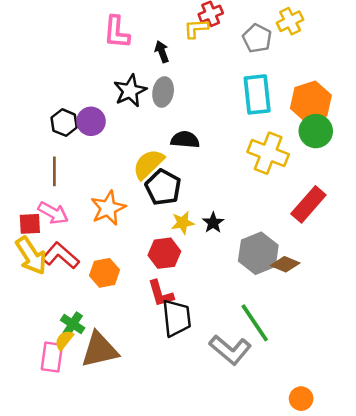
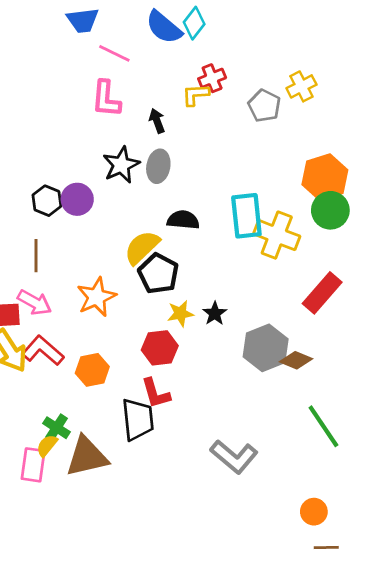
cyan rectangle: (257, 94) -> (246, 216), moved
black trapezoid: (177, 318) -> (138, 419), moved
green line: (255, 323) -> (323, 426), moved

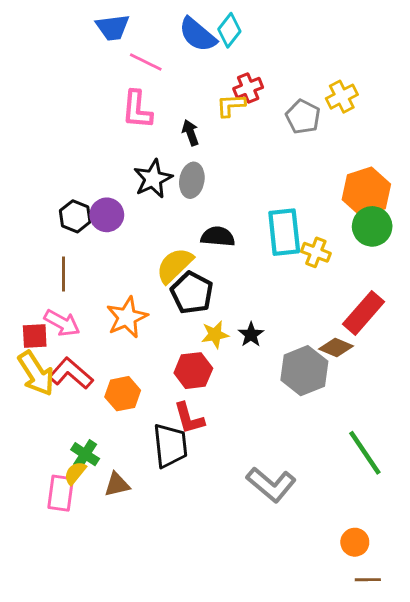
yellow cross: (277, 235) -> (316, 252), size x0.6
brown diamond: (296, 360) -> (336, 348), moved
brown triangle: (87, 457) -> (117, 485), size x0.6

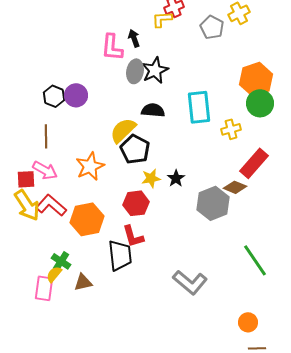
pink L-shape: (137, 110) -> (112, 47), moved
black star: (153, 179) -> (155, 70), moved
yellow cross: (316, 252) -> (231, 129), moved, turned -36
orange hexagon: (123, 394) -> (87, 219), size x1.4

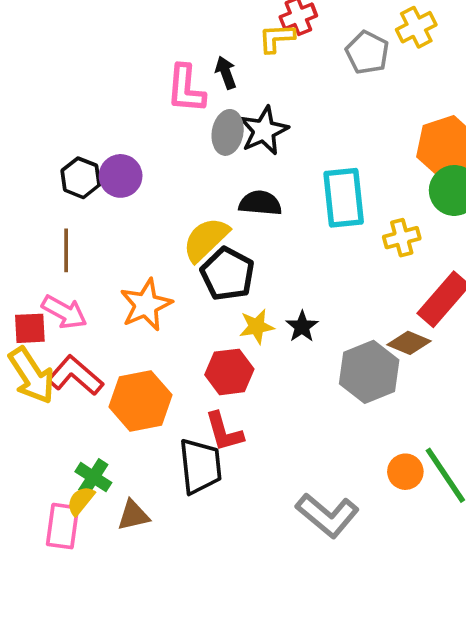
orange circle: (248, 322) -> (405, 472), moved

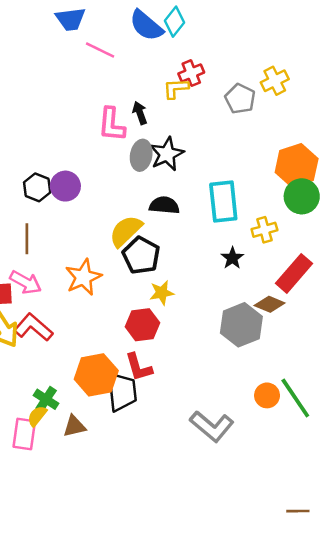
black star: (302, 327) -> (232, 258), moved
orange hexagon: (141, 401) -> (96, 375), moved

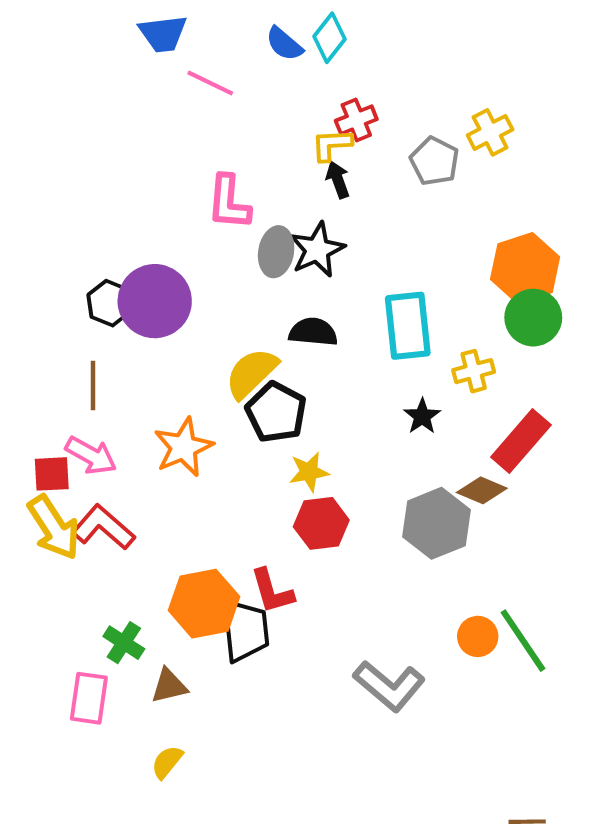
blue semicircle: (146, 26) -> (284, 44), size x0.7
black arrow: (140, 113) -> (338, 180), moved
purple circle: (65, 186) -> (155, 301), size x1.5
red hexagon: (142, 325) -> (321, 523), moved
yellow semicircle: (37, 416) -> (167, 762), moved

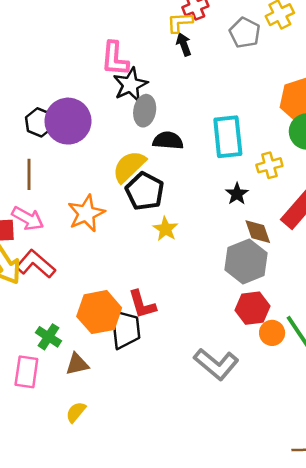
black star: (317, 250) -> (130, 85), moved
gray ellipse: (276, 252) -> (145, 111), moved
yellow star: (309, 472) -> (165, 229), turned -30
brown diamond: (482, 490) -> (258, 232), moved, turned 48
red hexagon: (321, 523) -> (253, 308), moved

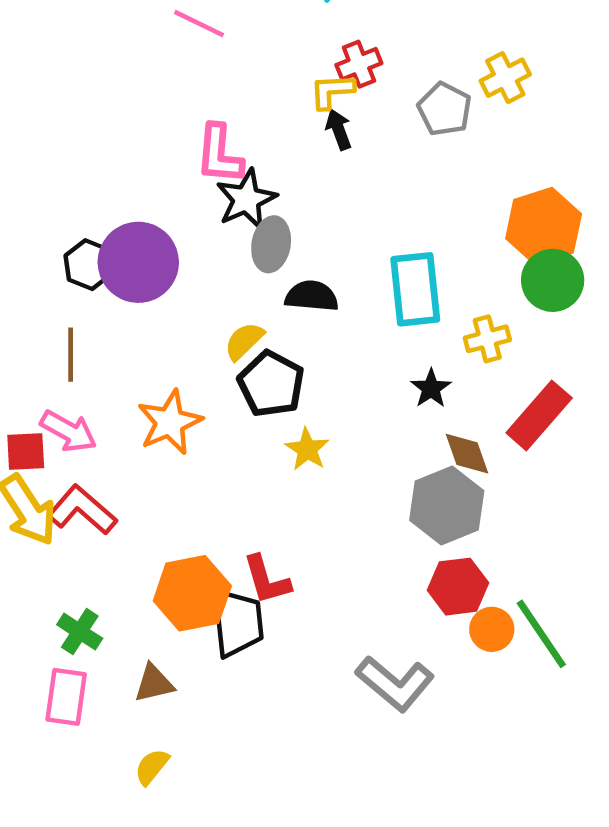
yellow semicircle: (129, 167) -> (244, 341), size x0.7
green cross: (49, 337) -> (80, 632), moved

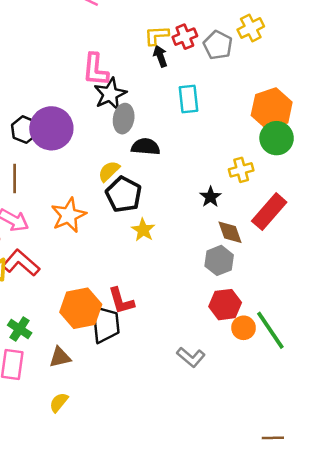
red cross: (359, 64) -> (185, 37), moved
cyan rectangle: (415, 289) -> (188, 99), moved, size x0.7
gray hexagon: (447, 505) -> (219, 260), size x0.7
gray L-shape: (395, 683) -> (191, 357), size x0.7

